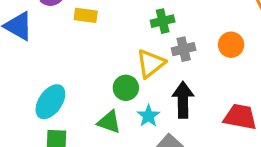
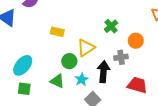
yellow rectangle: (86, 15) -> (57, 32), moved
green cross: (163, 21) -> (111, 26), moved, turned -32
gray cross: (184, 49) -> (121, 57), moved

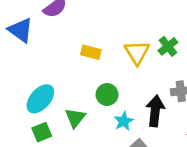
yellow triangle: (86, 48) -> (137, 52), moved, turned -30
green triangle: (57, 81) -> (75, 118), moved, turned 42
green square: (24, 89) -> (42, 132), turned -32

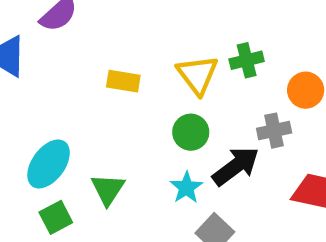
green cross: (168, 46) -> (247, 60), turned 30
green circle: (107, 95) -> (191, 132), moved
black arrow: (155, 111) -> (236, 166), turned 52

